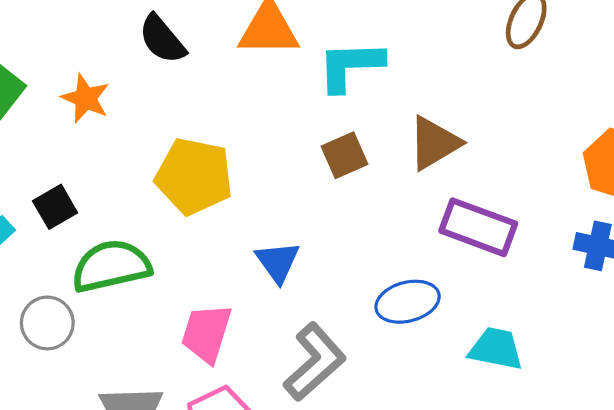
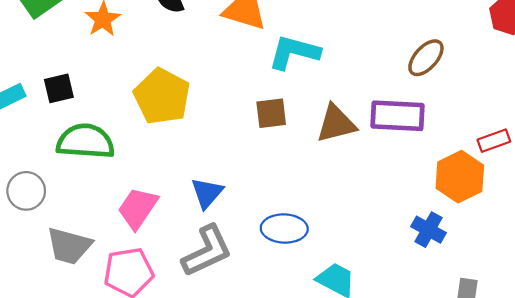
purple rectangle: (478, 227) -> (398, 116), moved, turned -34
blue triangle: (278, 262) -> (207, 193), moved
gray circle: (47, 323) -> (26, 191), moved

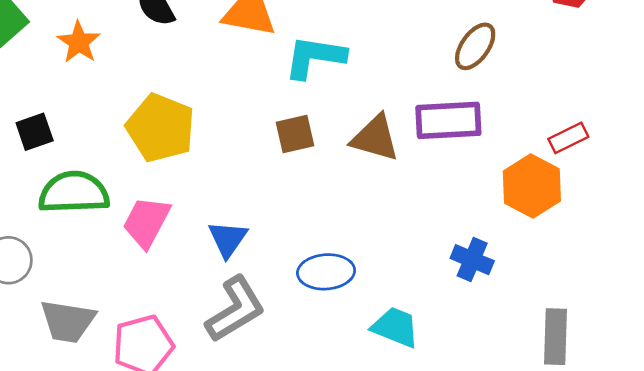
brown triangle: (336, 124) -> (375, 138), turned 36
pink trapezoid: (138, 208) -> (146, 222), moved
blue cross: (428, 230) -> (472, 260), moved

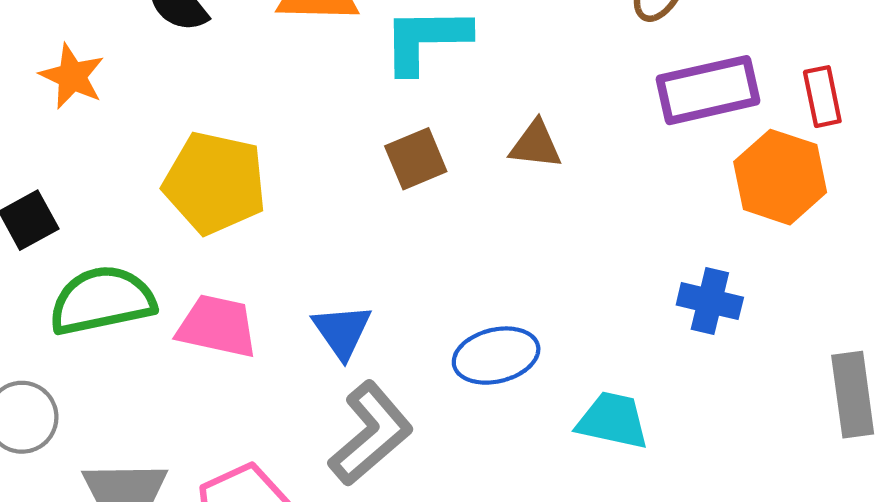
purple rectangle: (448, 120) -> (708, 90), moved
brown triangle: (375, 138) -> (536, 145), size x0.7
red rectangle: (568, 138) -> (822, 97), turned -66
pink trapezoid: (146, 222) -> (217, 326), turned 84

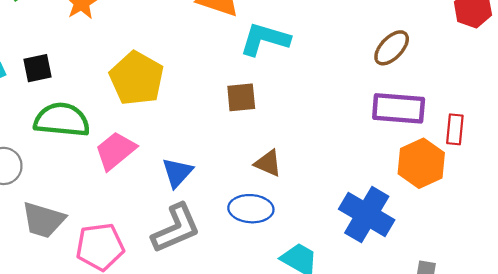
brown triangle: (536, 145) -> (268, 163), moved
blue cross: (710, 301) -> (367, 215), size x1.6
pink trapezoid: (217, 326) -> (115, 151), turned -69

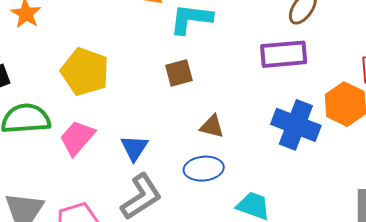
purple rectangle: (399, 108) -> (284, 54), moved
blue cross: (367, 215) -> (296, 125), moved

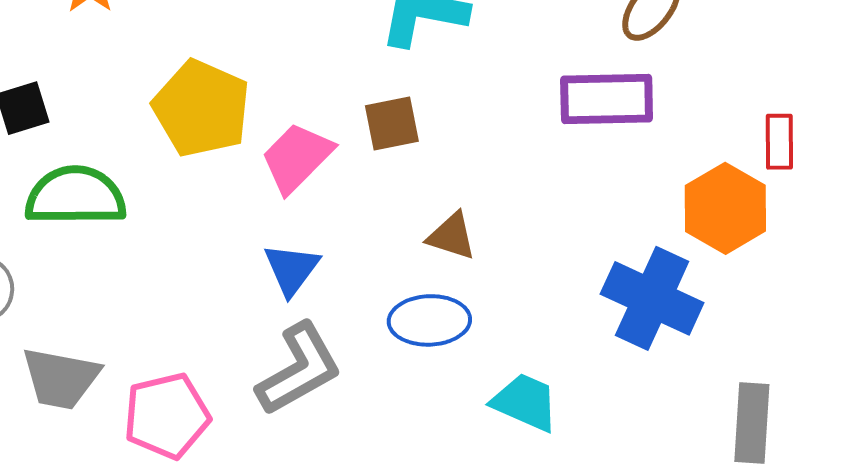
blue cross: (296, 125) -> (652, 298), moved
pink trapezoid: (77, 138) -> (297, 158), moved

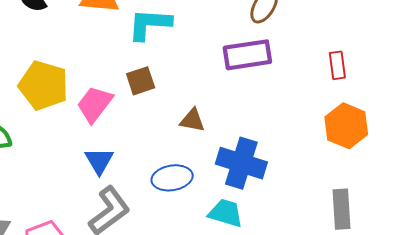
orange hexagon: (725, 208) -> (346, 126), moved
brown triangle: (452, 236) -> (192, 120), moved
blue cross: (652, 298) -> (241, 163), moved

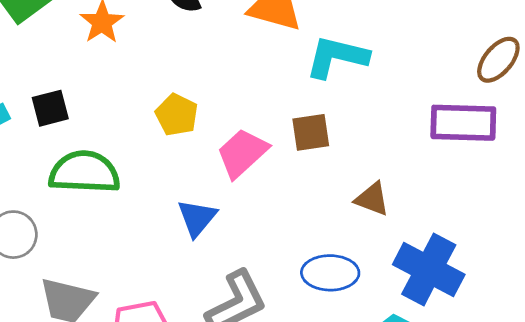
yellow pentagon: (43, 85) -> (177, 115), size x0.6
blue triangle: (99, 161) -> (197, 218), moved

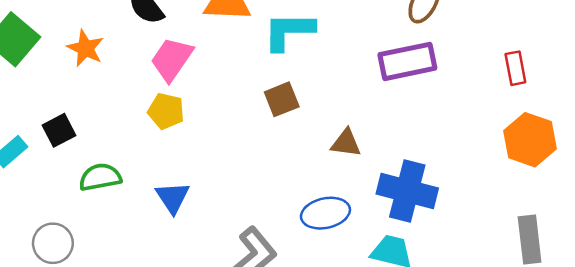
pink trapezoid: (242, 153) -> (172, 59), moved
green semicircle: (84, 172) -> (100, 177), size x0.7
blue triangle: (197, 218) -> (173, 197), moved

